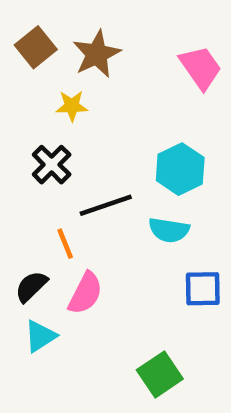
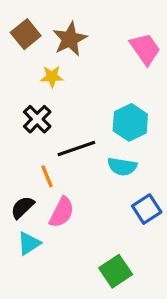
blue square: (203, 289) -> (147, 209), turned -32

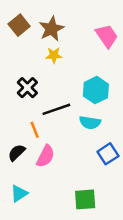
yellow star: (52, 77) -> (54, 55), moved
cyan triangle: (29, 243) -> (19, 193), moved
green square: (116, 271) -> (85, 199), turned 30

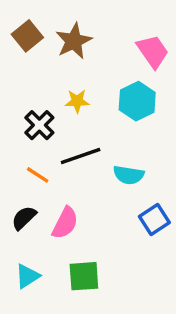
yellow star: (54, 55) -> (77, 101), moved
cyan hexagon: (96, 90) -> (137, 101), moved
orange line: (35, 130) -> (38, 175), moved, turned -35
green square: (85, 199) -> (84, 276), moved

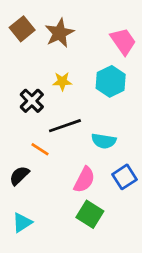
orange line: (38, 175) -> (40, 149), moved
pink semicircle: (65, 223) -> (84, 180), moved
green square: (84, 276) -> (90, 214), moved, turned 36

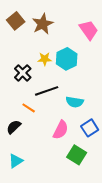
cyan hexagon: (111, 81) -> (67, 59), moved
green square: (90, 214) -> (77, 155), moved

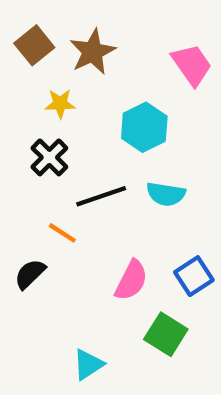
yellow star: (45, 59) -> (60, 104), moved
cyan semicircle: (75, 102) -> (166, 194), moved
cyan triangle: (16, 161) -> (88, 365), moved

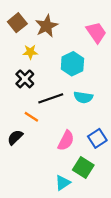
cyan triangle: (88, 365) -> (63, 183), moved

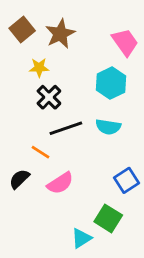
cyan hexagon: (72, 64) -> (111, 83), moved
black cross: (25, 79) -> (49, 97), moved
pink semicircle: (66, 141) -> (60, 183), moved, turned 30

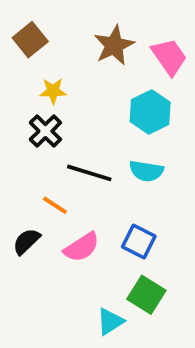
brown star: (60, 34) -> (114, 45), moved
black cross: (49, 97) -> (45, 131), moved
black line: (66, 128) -> (89, 173), turned 36
blue square: (127, 180) -> (139, 241), moved, turned -30

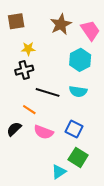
brown square: (30, 40) -> (16, 21), turned 30
black cross: (45, 131) -> (24, 70), turned 30
pink semicircle: (82, 247) -> (44, 132), turned 54

